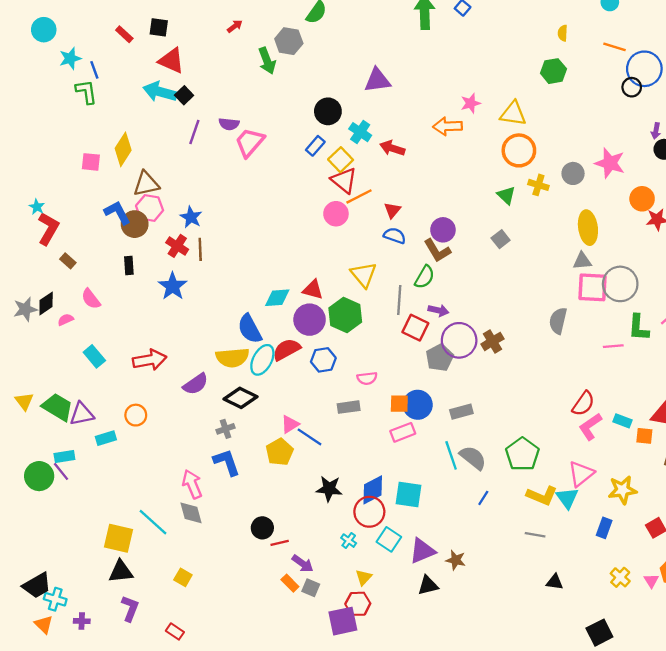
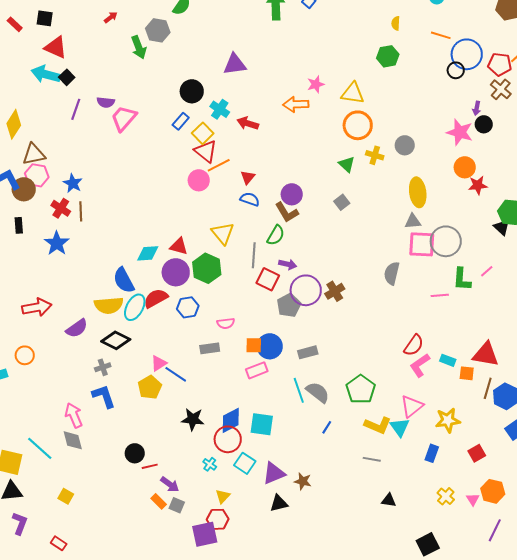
pink star: (610, 163) -> (460, 132), moved

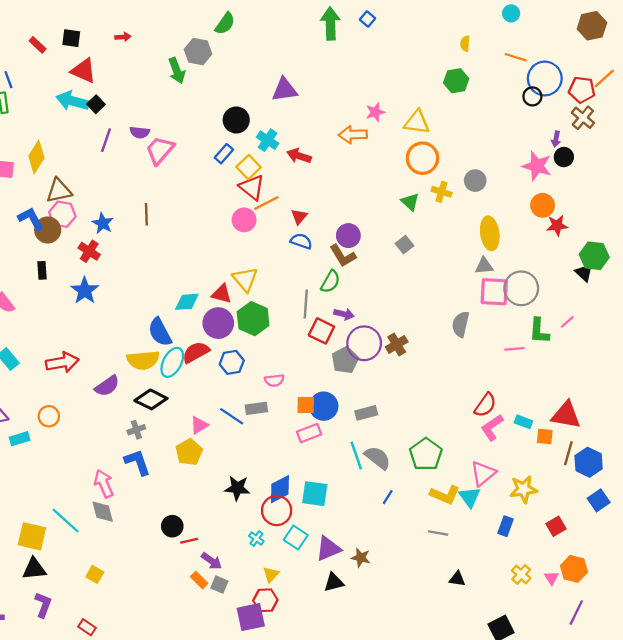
red arrow: (111, 17) -> (123, 37), moved, turned 32
brown line: (81, 211) -> (146, 214), moved
yellow triangle: (223, 233) -> (245, 279), moved
blue line: (176, 374) -> (232, 416), moved

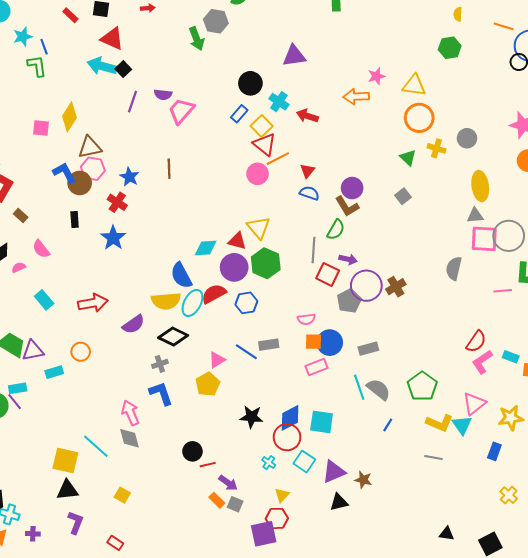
pink semicircle: (274, 380) -> (306, 319), moved
black triangle: (457, 579) -> (447, 534), moved

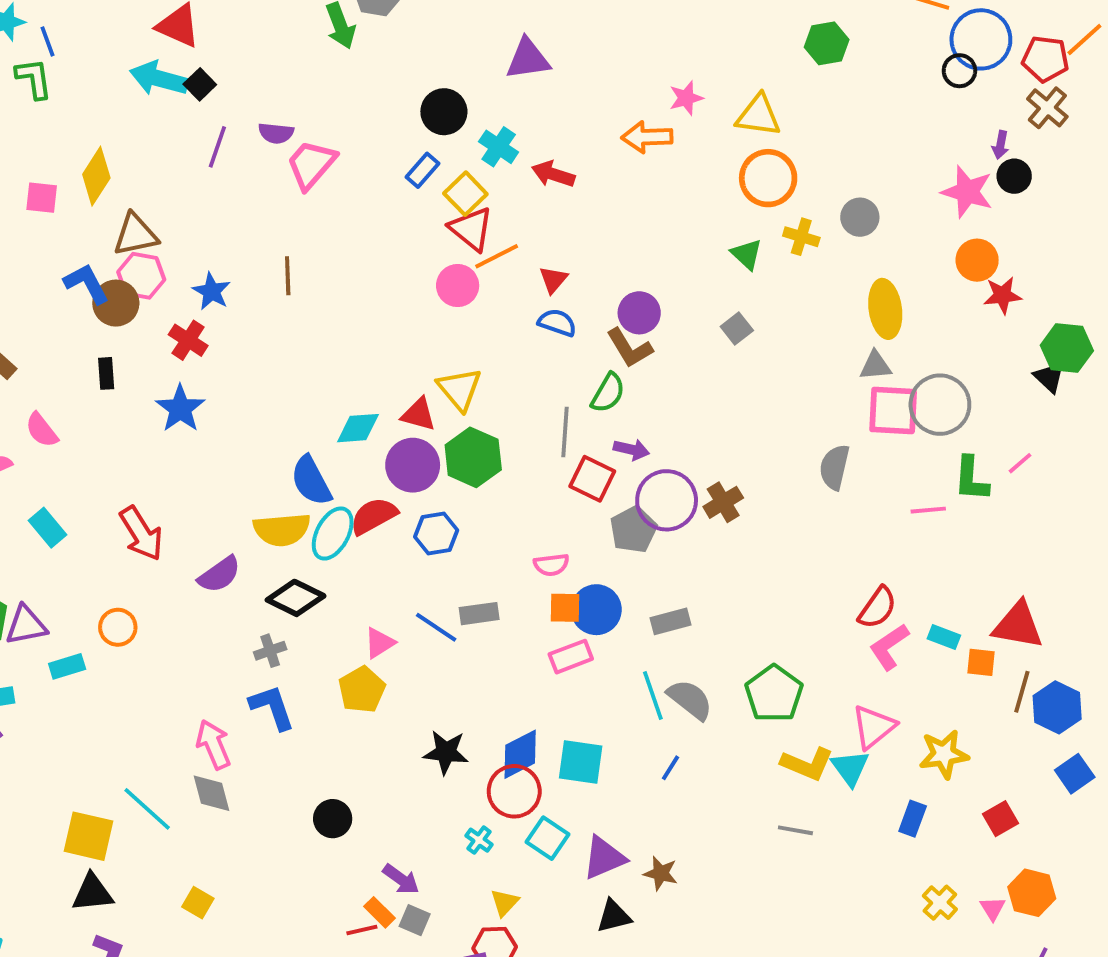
red arrow: (93, 303) -> (141, 534), turned 68
blue line: (388, 425) -> (670, 768), moved
red line: (208, 465) -> (362, 930), moved

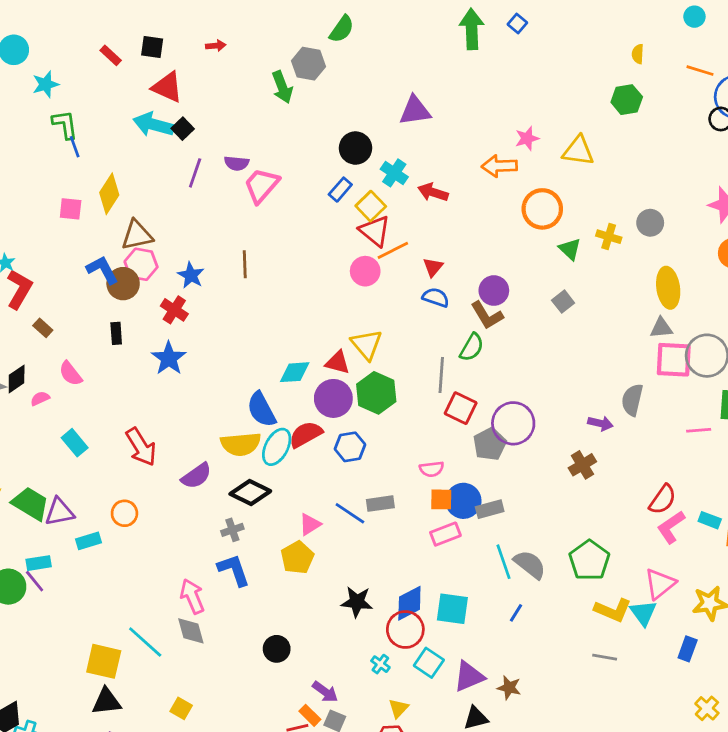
blue line: (48, 41) -> (75, 147), moved
orange circle: (768, 178) -> (542, 209), moved
purple arrow: (631, 450) -> (600, 423), moved
brown cross: (723, 502) -> (582, 465), moved
gray rectangle: (670, 621) -> (490, 509), moved

